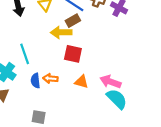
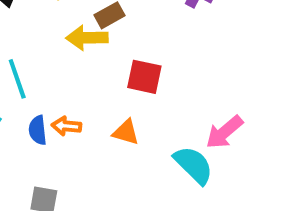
red square: (73, 54) -> (144, 77), moved
pink arrow: (110, 82) -> (224, 132), moved, turned -60

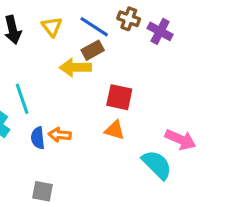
orange triangle: (126, 132) -> (115, 130), moved
pink arrow: (224, 132) -> (180, 140), turned -116

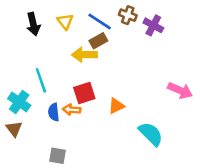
red square: (119, 97) -> (84, 93), moved, turned -30
orange triangle: (115, 130) -> (116, 106), turned -42
pink arrow: (180, 140) -> (180, 90), moved

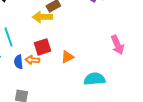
pink arrow: (180, 90) -> (117, 45), turned 42
cyan semicircle: (151, 134) -> (94, 79), turned -50

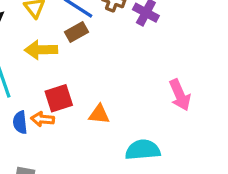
yellow arrow: (42, 17) -> (41, 50), moved
orange triangle: (67, 57) -> (99, 114), turned 32

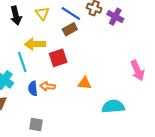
yellow arrow: (41, 50) -> (35, 44), moved
red square: (59, 98) -> (58, 58), moved

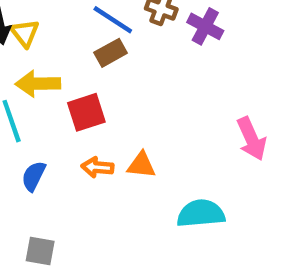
yellow triangle: (42, 13) -> (25, 33), moved
orange arrow: (48, 86) -> (97, 167), moved
blue semicircle: (33, 88) -> (34, 176), turned 32

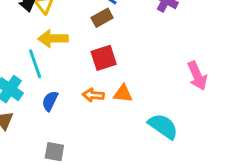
red square: (86, 112) -> (104, 58), moved
cyan semicircle: (201, 214) -> (163, 126), turned 40

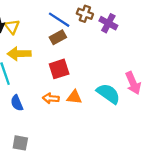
blue semicircle: (50, 101) -> (17, 103), turned -49
cyan semicircle: (163, 126) -> (108, 94), moved

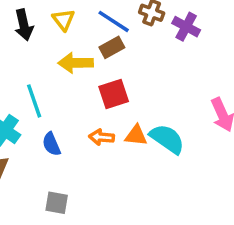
yellow triangle: (12, 27) -> (64, 20), moved
yellow arrow: (19, 54) -> (76, 63), moved
cyan semicircle: (108, 94) -> (167, 139), moved

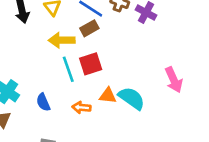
cyan line: (34, 101) -> (68, 69), moved
orange arrow: (102, 137) -> (81, 107), moved

